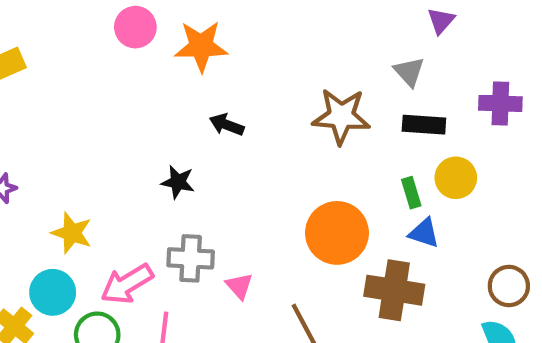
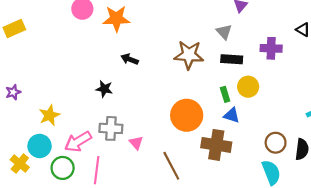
yellow star: (72, 233) -> (49, 115), turned 30

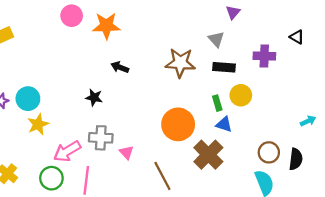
brown cross: (216, 145) -> (208, 155), turned 36
cyan circle: (40, 146) -> (28, 99), moved

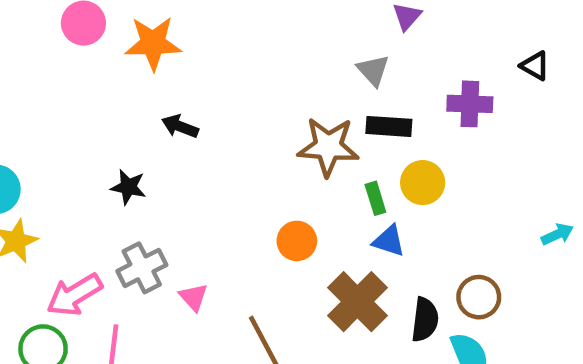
brown star: (180, 63) -> (328, 147), moved
orange circle: (178, 124) -> (297, 241), size x0.6
gray cross: (101, 138) -> (142, 268), turned -30
black semicircle: (296, 159) -> (425, 320), moved

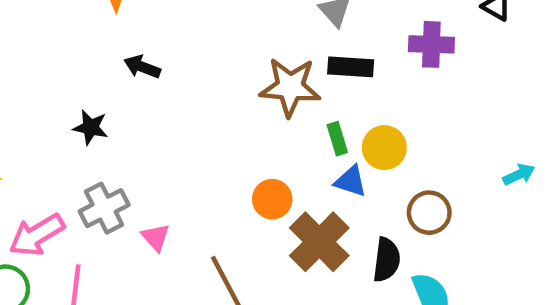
yellow circle: (423, 183) -> (384, 148), moved
orange circle: (297, 241) -> (272, 199), moved
brown circle: (479, 297) -> (429, 213), moved

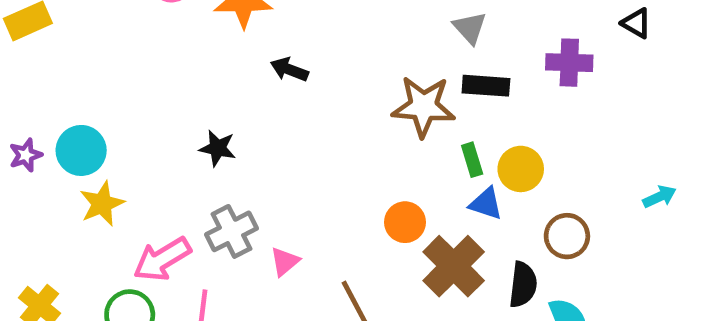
black arrow: (142, 67) -> (289, 69), moved
pink triangle: (156, 237) -> (285, 262), turned 32

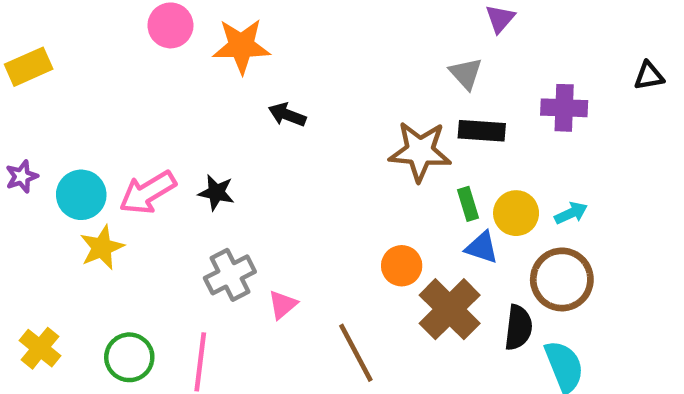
black triangle: (636, 23) -> (649, 76), moved, turned -40
purple star: (26, 155) -> (22, 176), moved
cyan arrow: (659, 197) -> (571, 213), moved
brown circle: (567, 236) -> (562, 279), size x1.4
pink arrow: (162, 259) -> (148, 193), moved

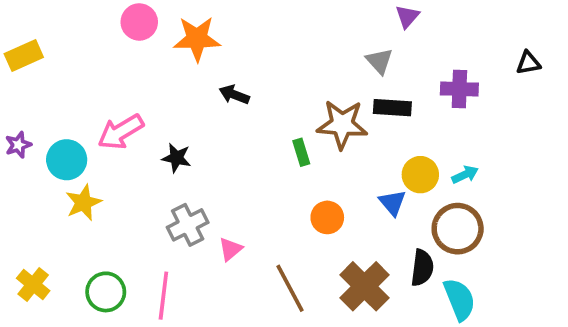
pink arrow: (148, 193) -> (121, 132), moved
green rectangle: (468, 204) -> (301, 152), moved
blue triangle: (482, 247) -> (392, 203), turned 32
brown cross: (450, 309) -> (364, 286), moved

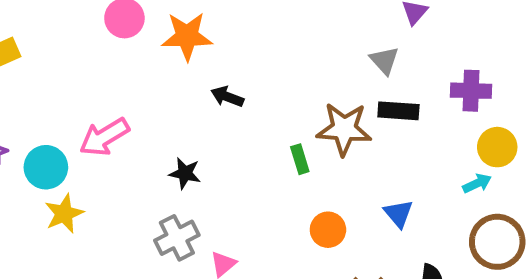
black star: (176, 158) -> (185, 173), moved
yellow circle: (420, 175) -> (497, 147), moved
brown circle: (458, 229) -> (497, 242), moved

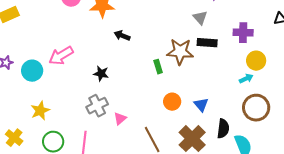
yellow star: (64, 214) -> (40, 111), moved
blue triangle: (398, 214) -> (201, 105), moved

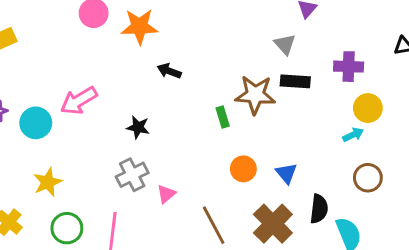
brown circle: (256, 108) -> (368, 178), size x0.7

